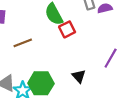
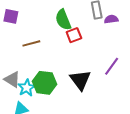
black triangle: (79, 76) -> (80, 80), size x1.6

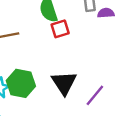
purple line: (112, 66) -> (95, 95), moved

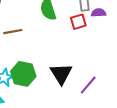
red square: (60, 29) -> (78, 22), moved

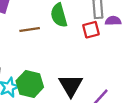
brown line: (13, 32) -> (30, 29), moved

